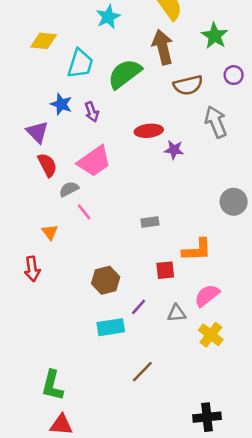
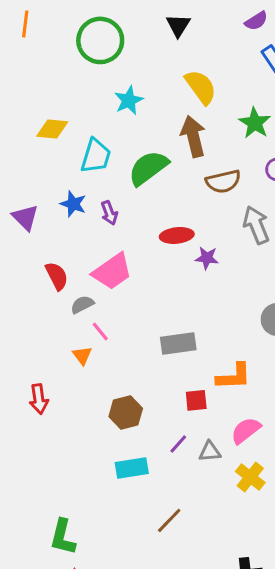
purple triangle: (37, 132) -> (25, 217), moved
gray rectangle: (150, 222) -> (178, 343), size x1.6
orange triangle: (50, 232) -> (82, 355), moved
purple line: (139, 307) -> (178, 444), moved

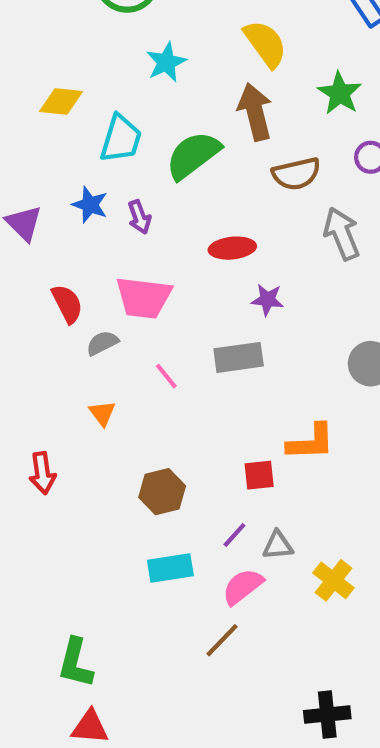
purple star: (207, 258) -> (267, 300), moved
pink trapezoid: (112, 271) -> (144, 298), turned 42
pink line: (100, 331) -> (166, 376), moved
gray rectangle: (178, 343) -> (239, 357), moved
pink semicircle: (246, 430) -> (243, 587), moved

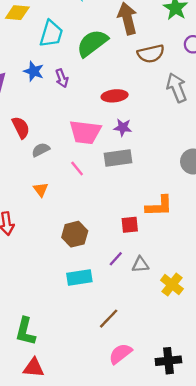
pink trapezoid: (144, 298) -> (85, 132), moved
purple star: (267, 300) -> (123, 128), moved
pink semicircle: (243, 587) -> (120, 354), moved

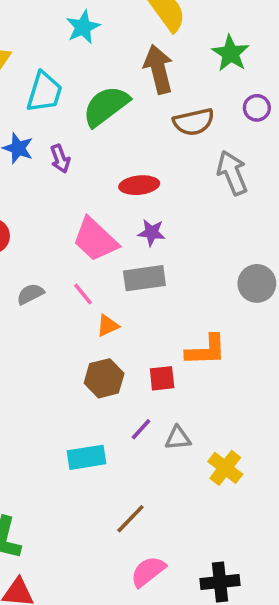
pink trapezoid: (85, 132) -> (95, 240), turned 36
gray semicircle: (41, 150) -> (30, 294), moved
orange triangle: (41, 190) -> (108, 326), moved, turned 42
brown hexagon: (75, 234) -> (104, 378), moved

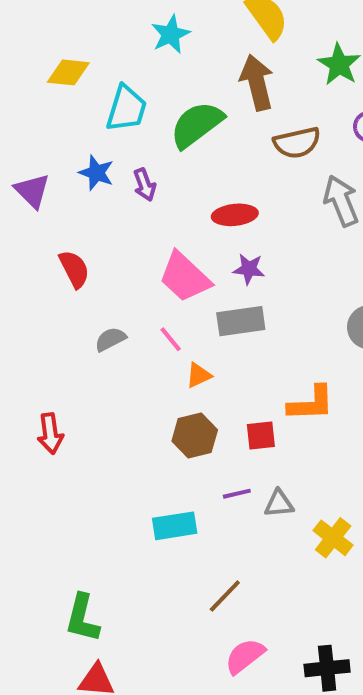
purple line: (141, 429) -> (237, 494), turned 35

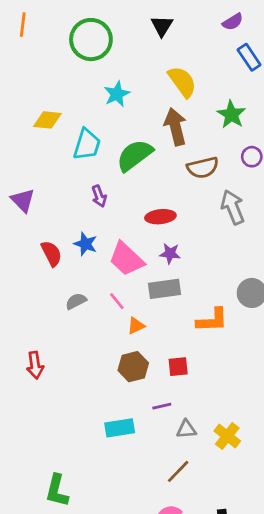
blue star: (96, 173) -> (86, 244), moved
orange L-shape: (311, 403) -> (212, 320), moved
gray triangle: (279, 504) -> (186, 429), moved
brown line: (225, 596) -> (178, 471), moved

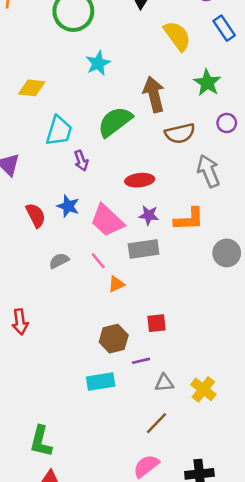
yellow semicircle: (182, 82) -> (177, 36), moved
cyan trapezoid: (87, 144) -> (59, 131), moved
orange L-shape: (212, 320) -> (189, 219), moved
brown hexagon: (133, 367) -> (114, 339), moved

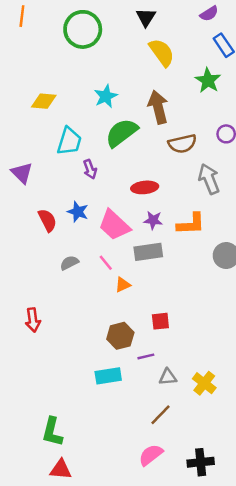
yellow semicircle: (177, 36) -> (162, 52), moved
cyan star: (98, 63) -> (106, 96), moved
green star: (207, 83) -> (208, 80), moved

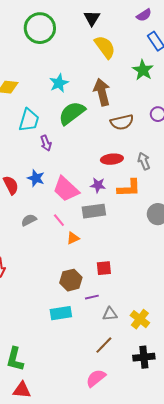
gray arrow: (209, 179) -> (144, 161), moved, size x0.7
red ellipse: (145, 187) -> (112, 159), moved
black cross: (201, 462) -> (144, 357), moved

